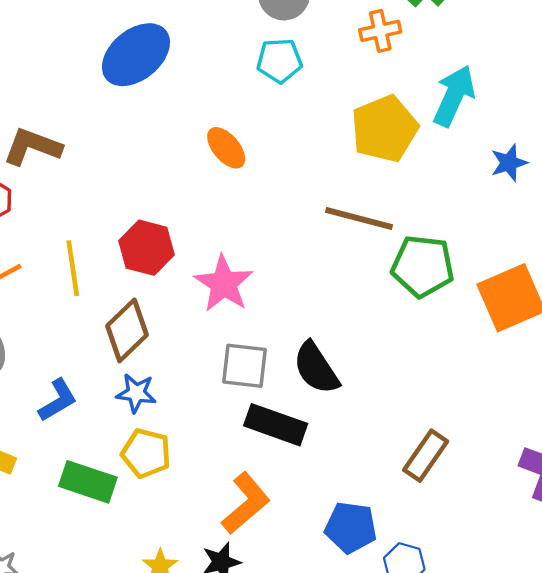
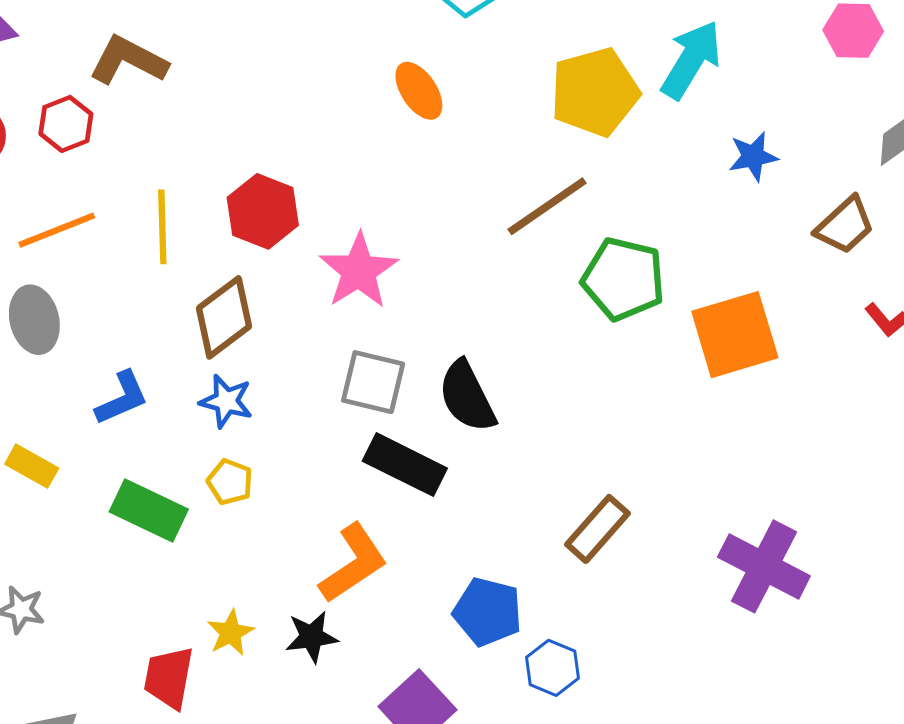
orange ellipse: (226, 148) -> (419, 91), moved
brown line: (359, 218) -> (547, 206), turned -56
yellow pentagon: (146, 453) -> (230, 482), size x0.7

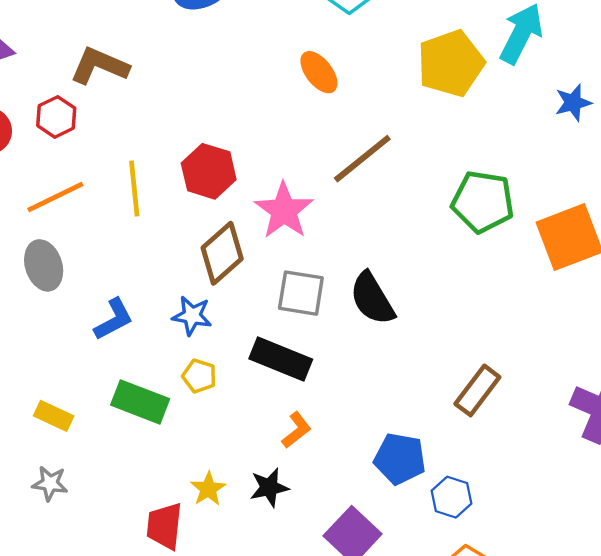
brown line: (547, 206) -> (362, 159), moved
brown diamond: (224, 317) -> (222, 253), moved
black rectangle: (405, 465) -> (281, 359), moved
yellow rectangle: (32, 466) -> (54, 416), moved
orange L-shape: (353, 563) -> (296, 430), size x0.6

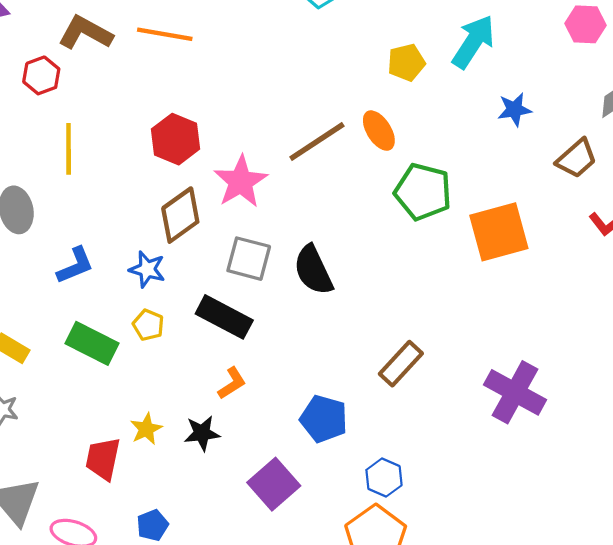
yellow pentagon: (451, 63) -> (406, 62), size x0.6
orange ellipse: (319, 72) -> (379, 131), moved
yellow line: (134, 189) -> (69, 149), moved
orange line: (55, 197) -> (165, 34), moved, turned 30
blue hexagon: (451, 497) -> (384, 478), moved

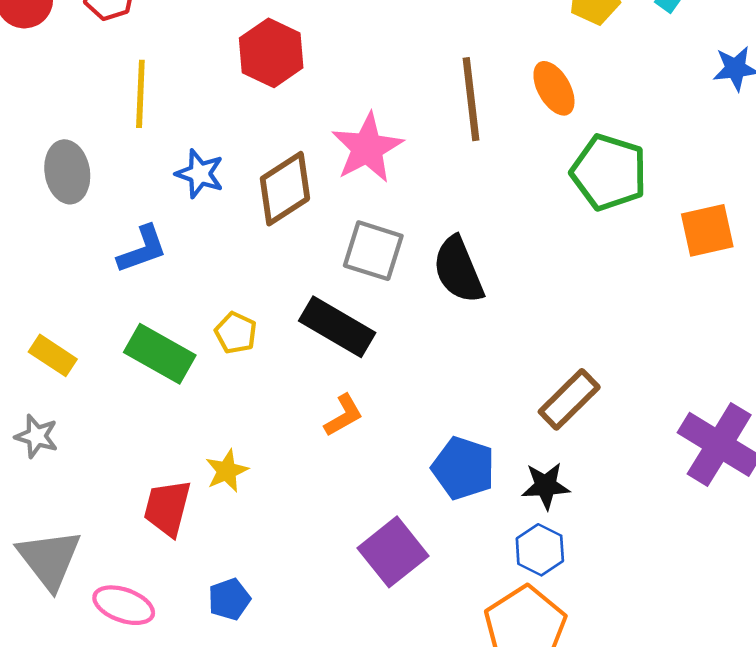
red hexagon: (175, 139) -> (271, 53), moved
brown line: (317, 141) -> (471, 99), turned -66
orange square: (499, 232) -> (707, 230), size x0.7
blue star: (147, 269) -> (200, 174), moved
black star: (202, 433) -> (546, 486), moved

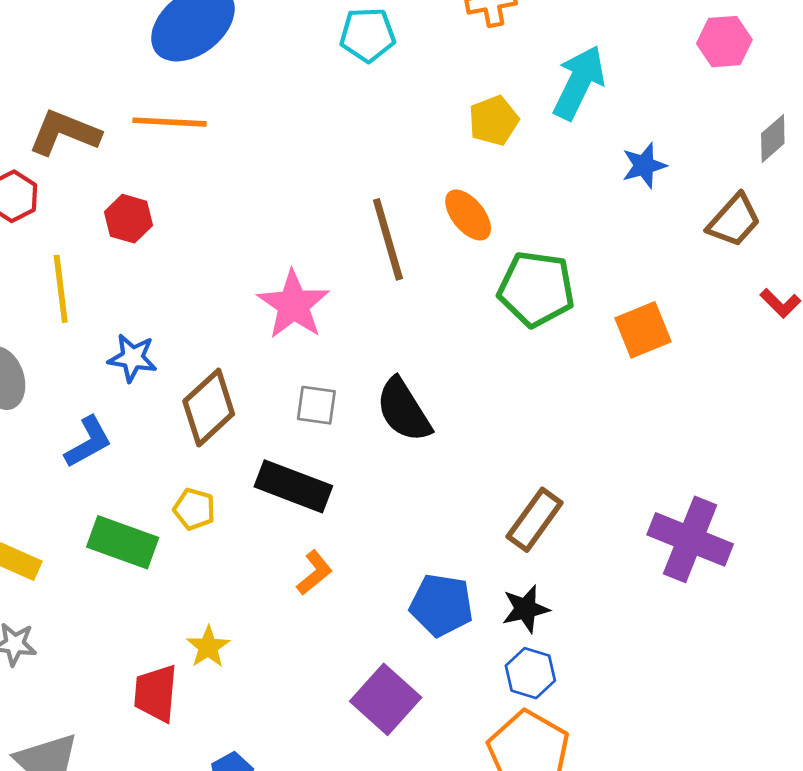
red hexagon: (271, 53) -> (128, 219), moved, size x0.7
brown diamond: (285, 189) -> (209, 408), moved
gray square: (373, 251) -> (316, 405), size x0.7

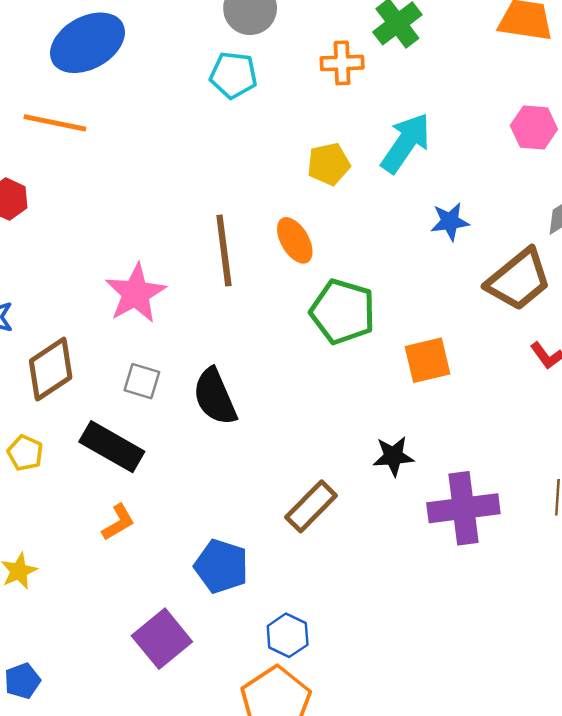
brown trapezoid: (734, 220) -> (519, 280), size x1.4
purple cross: (690, 539) -> (463, 508), moved, turned -38
black star: (526, 609) -> (393, 456), moved

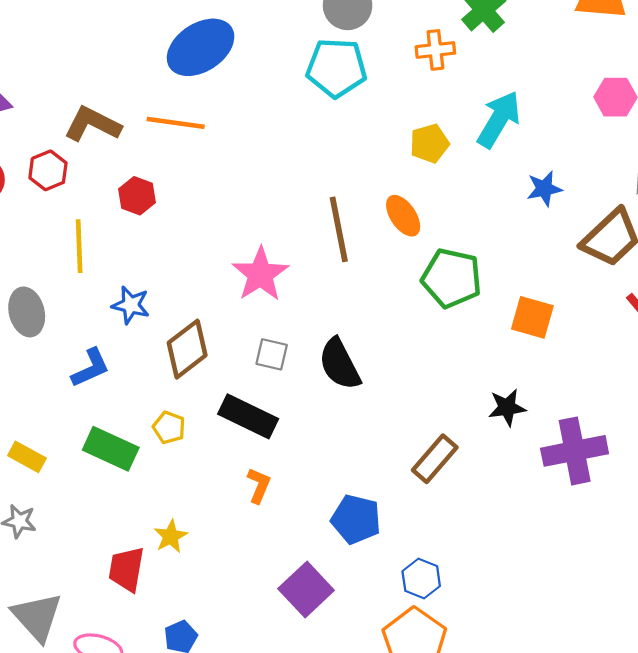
cyan pentagon: (233, 75) -> (336, 68), size x1.4
orange square: (427, 360) -> (532, 317), turned 33
orange L-shape: (118, 522) -> (259, 485), turned -33

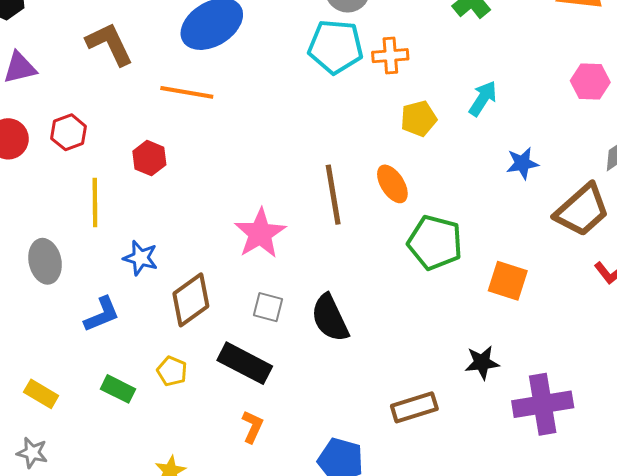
orange cross: (435, 50) -> (390, 56), moved
cyan arrow: (499, 119) -> (483, 99), size x0.7
brown L-shape: (93, 124) -> (110, 44), moved, turned 36
green rectangle: (111, 449) -> (118, 389), size x0.7
brown rectangle: (435, 459) -> (414, 407), turned 30

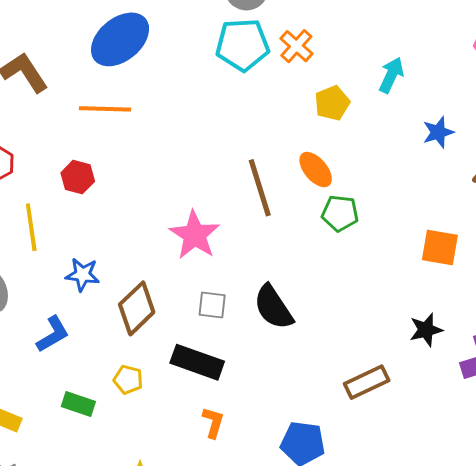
orange cross: (390, 56) -> (296, 46), turned -36
green pentagon: (435, 242) -> (340, 213), moved, size x0.7

